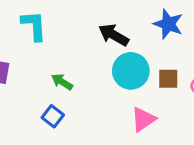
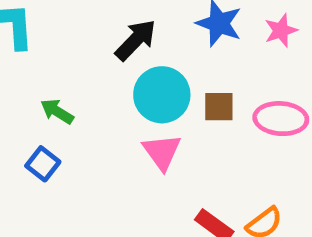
black arrow: (114, 35) -> (136, 40), turned 104
pink triangle: (143, 119) -> (162, 152), moved, turned -32

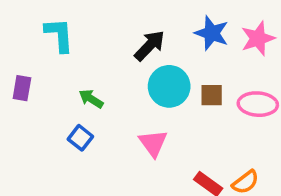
pink star: (281, 31) -> (258, 38), size x1.4
pink triangle: (162, 152) -> (153, 143), moved

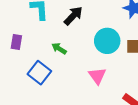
black arrow: (150, 46) -> (73, 16), moved
blue square: (80, 138) -> (39, 73), moved, size x1.5

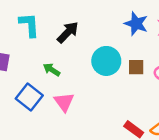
pink triangle: (97, 76) -> (64, 102), moved

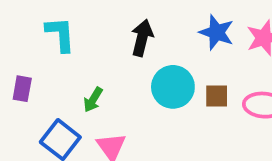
black arrow: (68, 32) -> (142, 38), moved, turned -30
green arrow: (52, 70) -> (93, 100), turned -91

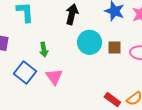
green arrow: (93, 100) -> (44, 50), turned -40

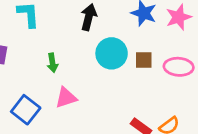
blue square: (25, 73) -> (26, 110), moved
pink triangle: (54, 77) -> (66, 98), turned 48

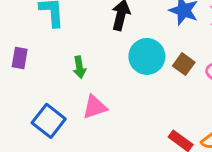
brown square: (144, 60) -> (184, 64), turned 36

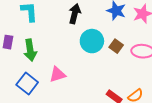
green arrow: (79, 67) -> (30, 50), moved, size x1.5

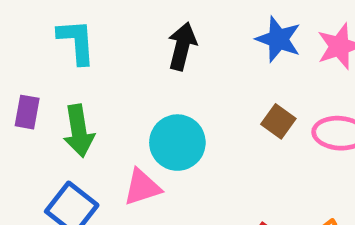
cyan circle: (92, 41) -> (177, 143), moved

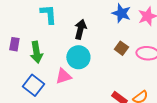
cyan L-shape: (76, 42) -> (48, 14), moved
black arrow: (182, 46) -> (80, 29), moved

